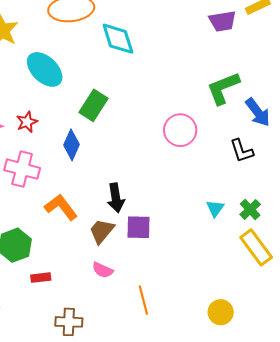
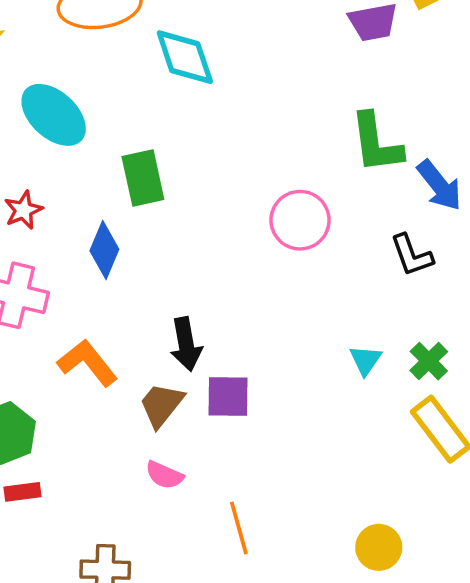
green L-shape: (223, 88) -> (376, 143), turned -75
green rectangle: (94, 105) -> (143, 178), turned -44
red rectangle: (41, 278) -> (22, 492), moved

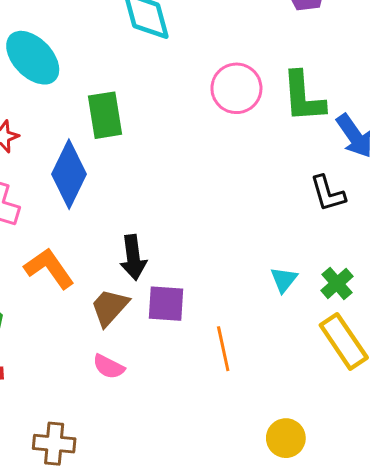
pink circle: (300, 220) -> (236, 88), moved
blue diamond: (104, 250) -> (69, 174), size x1.4
orange line: (239, 528) -> (223, 349), moved

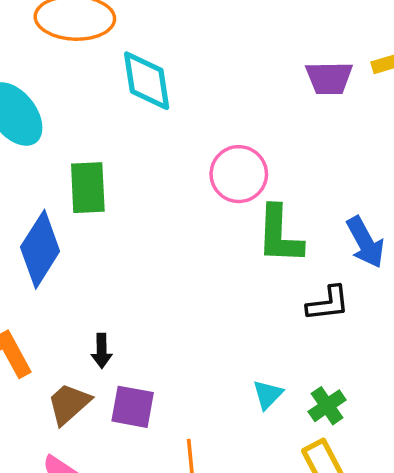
green L-shape: (303, 97) -> (280, 235), moved
black L-shape: (328, 193) -> (328, 303), turned -87
black arrow: (133, 257) -> (102, 351), size x0.7

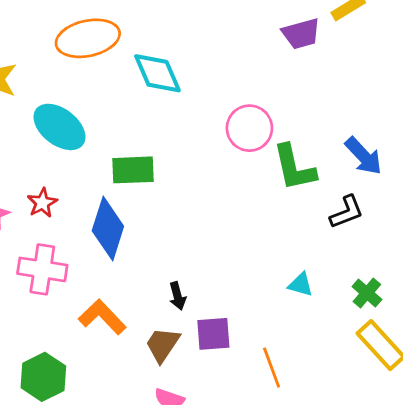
green rectangle: (88, 188) -> (133, 170), turned -75
cyan triangle: (268, 395) -> (301, 284), moved, turned -44

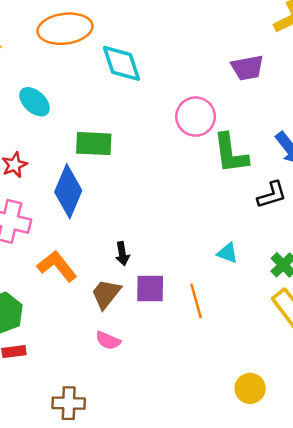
purple trapezoid: (301, 34) -> (247, 68), moved
cyan ellipse: (59, 127) -> (35, 102), size x0.7
orange line: (272, 368) -> (196, 301), moved

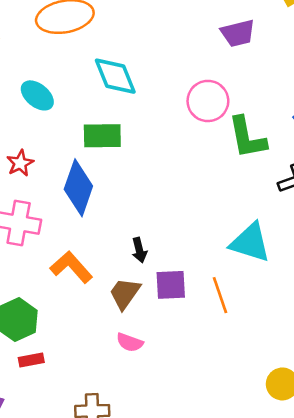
cyan diamond: (122, 63) -> (115, 76), moved
purple trapezoid: (247, 68) -> (238, 33), moved
cyan triangle: (228, 253) -> (250, 243), size x1.8

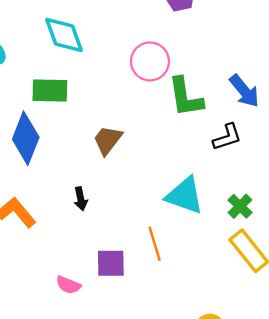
purple square: (171, 285) -> (111, 263), moved
brown trapezoid: (125, 293) -> (108, 140), moved

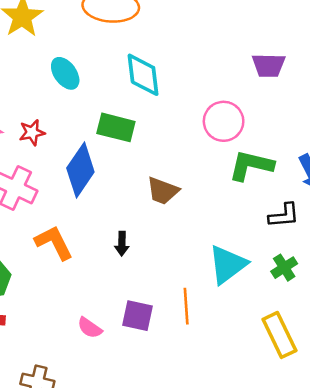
green L-shape: (185, 97) -> (251, 165), turned 99
brown trapezoid: (108, 140) -> (163, 191), turned -120
cyan triangle: (185, 196) -> (228, 265), turned 51
green cross: (240, 206) -> (284, 268), moved

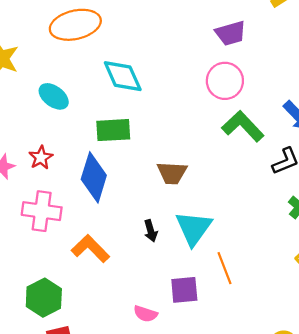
pink circle: (224, 121) -> (225, 81), moved
green L-shape: (251, 165) -> (243, 126), turned 51
cyan triangle: (228, 265) -> (194, 228), moved

